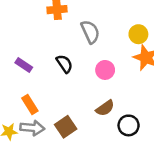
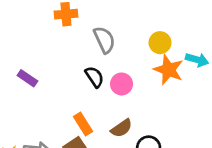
black semicircle: (64, 64) -> (94, 77), moved
orange rectangle: (30, 104) -> (83, 124), moved

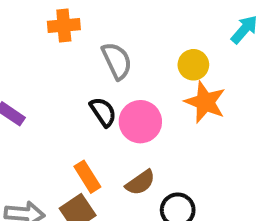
cyan arrow: (197, 60) -> (244, 29), moved, turned -65
pink circle: (122, 84) -> (140, 122), size x1.4

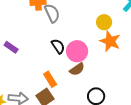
gray semicircle: (117, 61) -> (52, 13), moved
brown semicircle: (140, 183) -> (77, 69), moved

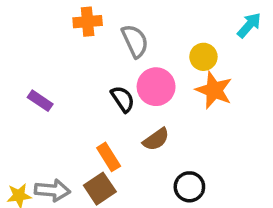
gray semicircle: (52, 13) -> (135, 41), moved
pink circle: (77, 51) -> (156, 87), moved

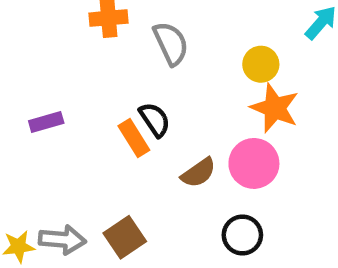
pink circle: (156, 87) -> (254, 163), moved
purple rectangle: (40, 101) -> (46, 122), turned -50
orange rectangle: (109, 157) -> (134, 138), moved

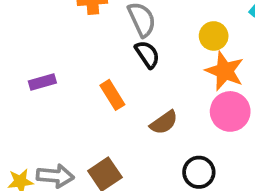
black semicircle: (155, 120) -> (147, 54), moved
pink circle: (254, 163) -> (230, 111), moved

